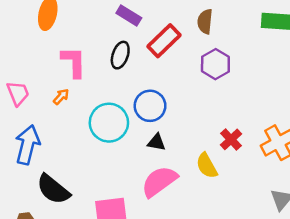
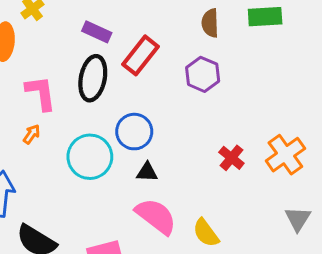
brown semicircle: (205, 21) -> (210, 23), moved
black ellipse: (120, 55) -> (93, 78), size x1.4
yellow semicircle: (207, 166) -> (206, 233), moved
pink semicircle: (159, 181) -> (156, 216), turned 81

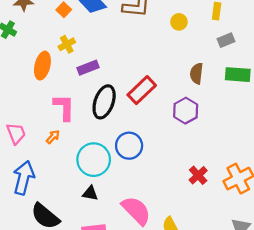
purple rectangle: (97, 32) -> (88, 68), moved, turned -54
black triangle: (147, 172) -> (90, 193), moved

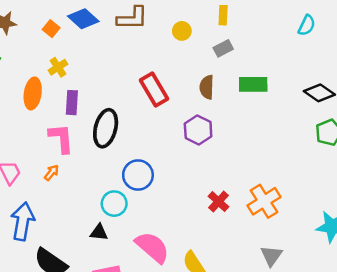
gray rectangle: (226, 40) -> (223, 48), moved
purple rectangle: (88, 68) -> (72, 103), moved, turned -60
red rectangle: (142, 90) -> (154, 89), moved, turned -72
cyan circle: (94, 160) -> (114, 204), moved, size x0.7

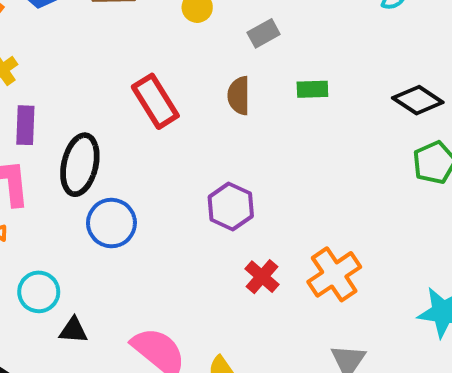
green rectangle: (253, 84) -> (312, 89), size x0.7
purple hexagon: (198, 130) -> (231, 206), moved
blue circle: (138, 175) -> (111, 223), moved
cyan circle: (114, 204) -> (39, 292), moved

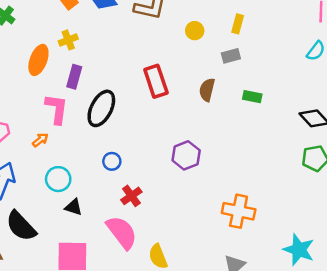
blue circle: (111, 223) -> (112, 161), moved, size x0.6
orange cross: (334, 274) -> (239, 211), turned 32
red cross: (262, 277) -> (131, 196), moved

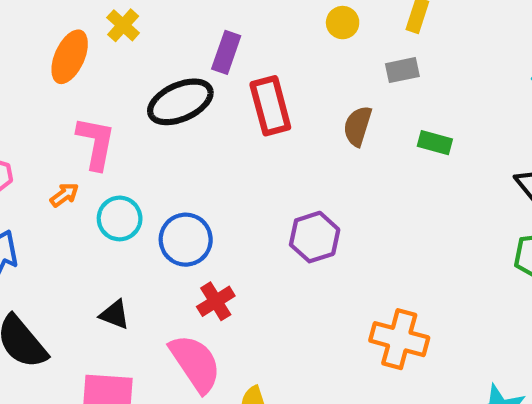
yellow cross: (68, 40) -> (123, 25), turned -30
purple rectangle: (74, 77) -> (226, 52), moved
black ellipse: (101, 108) -> (180, 102), moved, turned 36
blue circle: (112, 161) -> (186, 240), size x1.6
cyan circle: (58, 179) -> (120, 218), moved

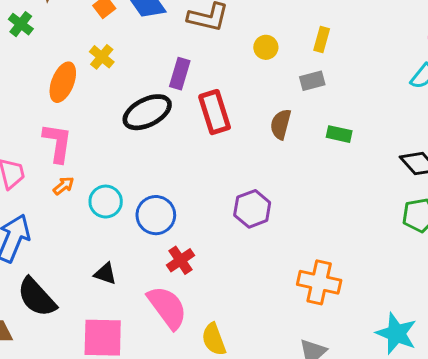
pink L-shape: (96, 143) -> (57, 143), moved

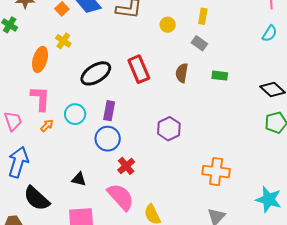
purple rectangle: (180, 74) -> (109, 111), moved
gray rectangle: (312, 81) -> (199, 43), turned 56
cyan circle: (106, 202) -> (75, 114), moved

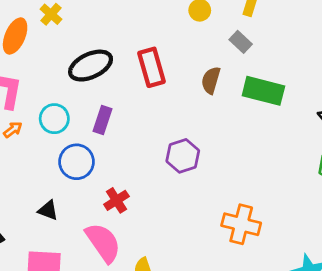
green rectangle: (220, 76) -> (263, 91), size x1.8
blue circle: (108, 139) -> (77, 162), moved

